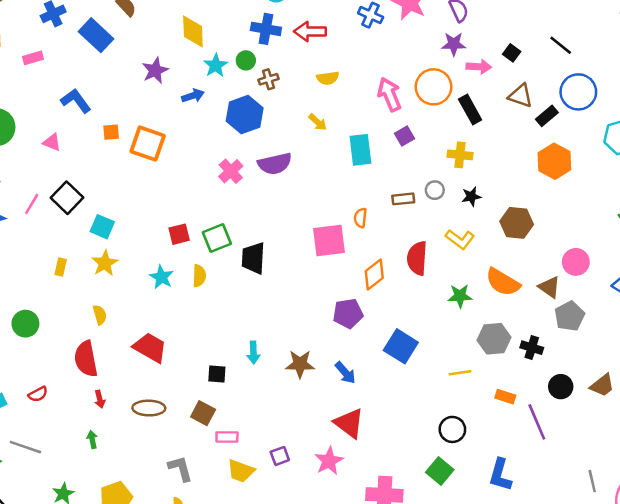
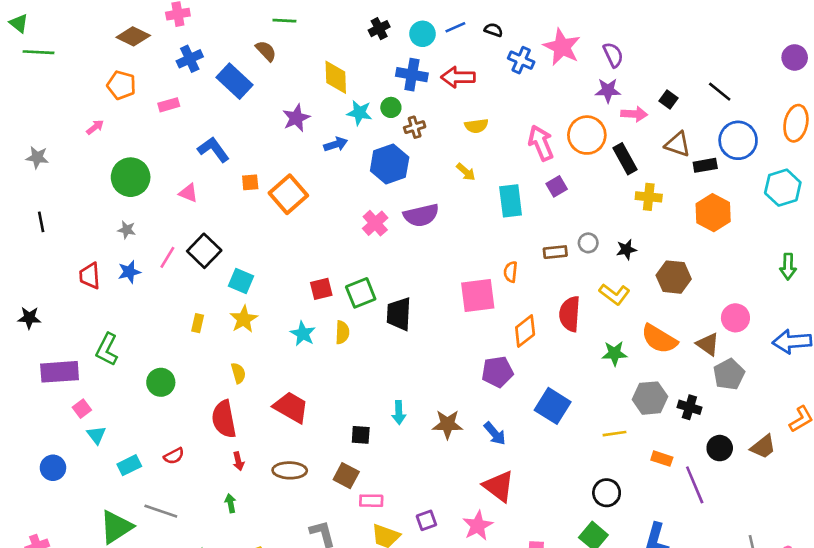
cyan star: (216, 65) -> (359, 113), turned -30
black rectangle: (547, 116) -> (705, 165), turned 30
orange square: (148, 144) -> (288, 194), turned 30
yellow cross: (460, 155) -> (649, 197), moved

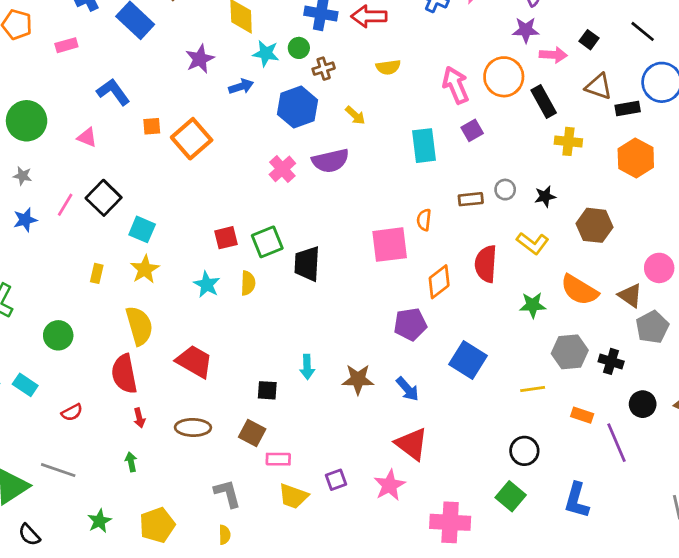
yellow arrow: (466, 172) -> (355, 115), moved
yellow semicircle: (238, 373) -> (139, 326), size x1.8
cyan rectangle: (129, 465) -> (25, 385), moved, turned 60

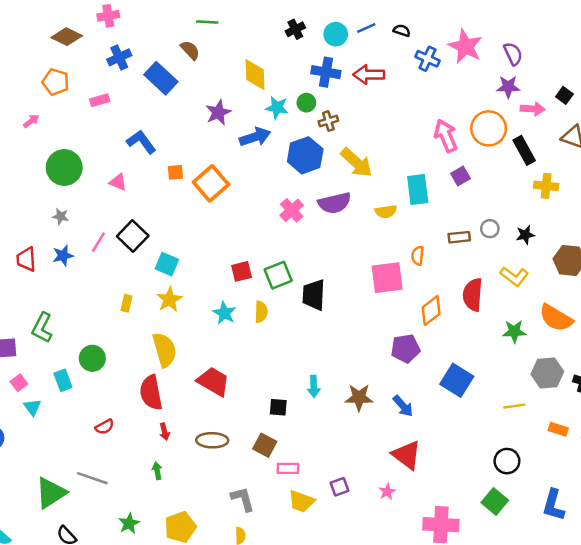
yellow semicircle: (388, 67) -> (386, 212), moved
blue arrow: (241, 86) -> (255, 137), size x1.4
yellow arrow: (355, 115) -> (357, 163), size x1.8
cyan rectangle: (25, 385) -> (63, 380), moved, turned 35
pink star: (390, 485) -> (387, 492), size x0.6

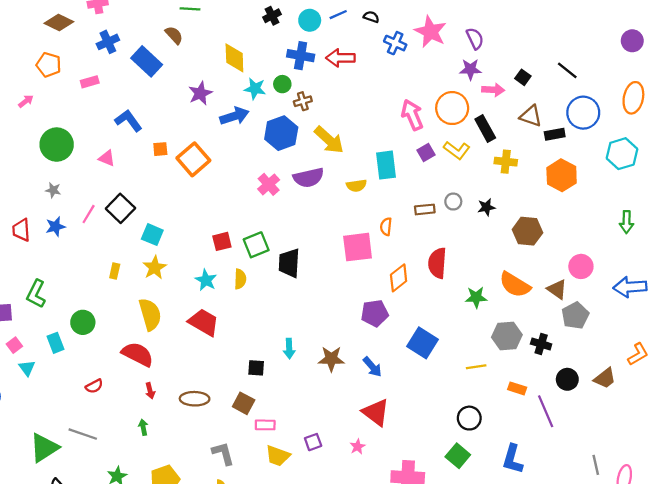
yellow L-shape: (514, 276) -> (457, 150), moved
red trapezoid: (213, 382) -> (204, 322), moved
red semicircle: (151, 393) -> (138, 354), turned 128

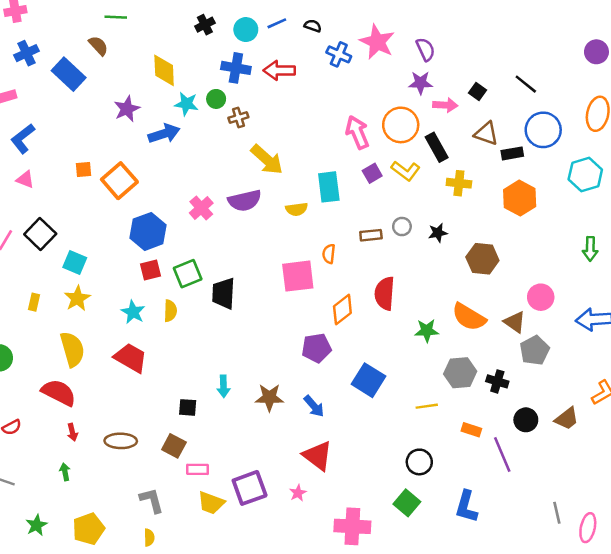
blue L-shape: (128, 121) -> (23, 139), moved, turned -92
blue hexagon: (281, 133) -> (148, 231), moved
purple square: (313, 442) -> (250, 488), size x1.8

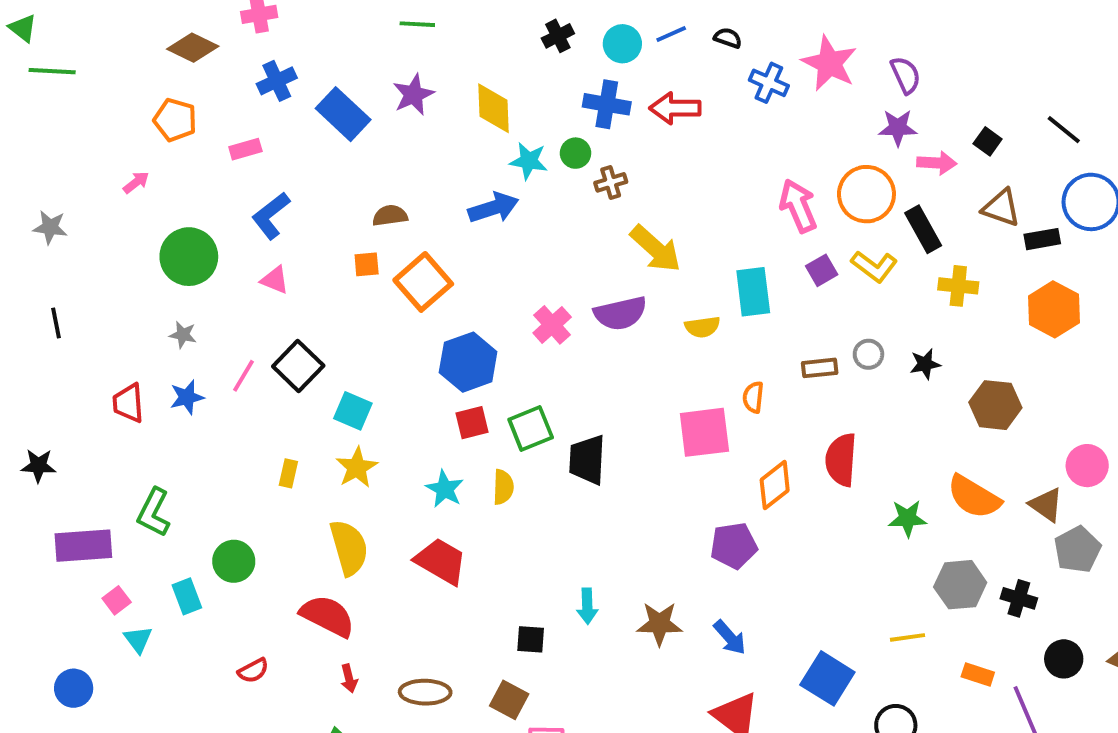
brown semicircle: (98, 46) -> (390, 216), moved, turned -55
purple star: (127, 109) -> (413, 95), moved
blue square: (368, 380) -> (827, 678), moved

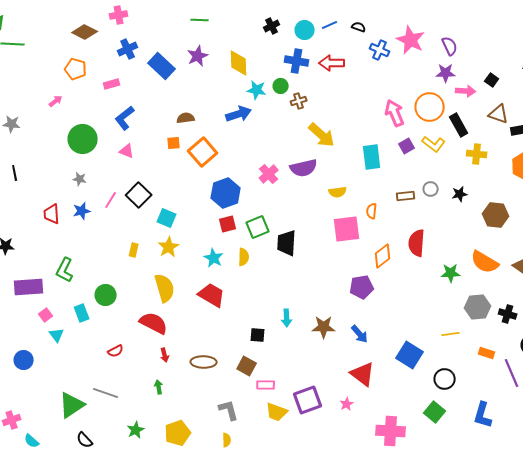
yellow semicircle: (702, 327) -> (338, 192), moved

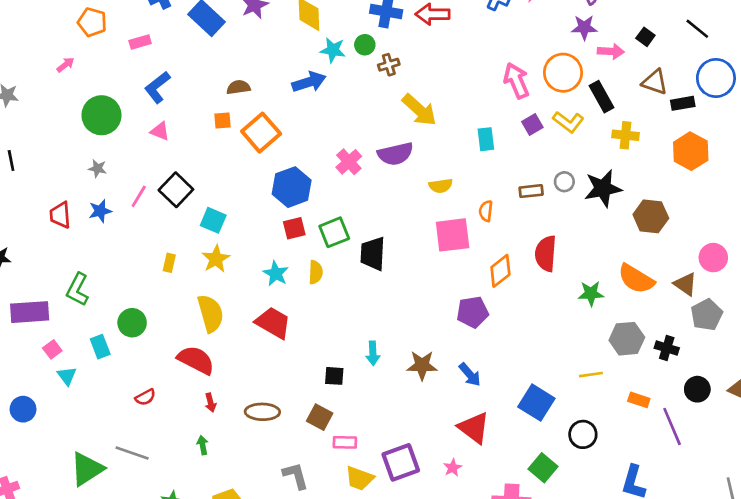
cyan rectangle: (372, 157) -> (486, 139), size x0.7
black star: (460, 194) -> (603, 188), size x1.8
green square: (435, 412) -> (543, 468), moved

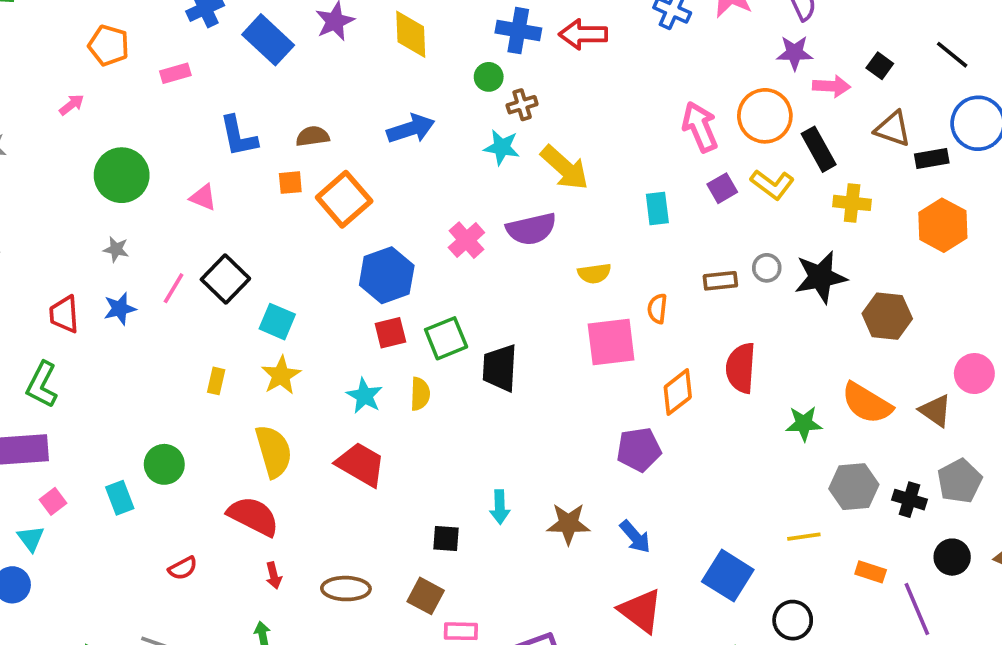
cyan star: (333, 50) -> (502, 147), moved
blue L-shape: (157, 87) -> (238, 136), moved, turned -64
green L-shape: (78, 289) -> (42, 385), moved
gray pentagon: (707, 315) -> (960, 481), moved
cyan triangle: (67, 376) -> (31, 539), moved

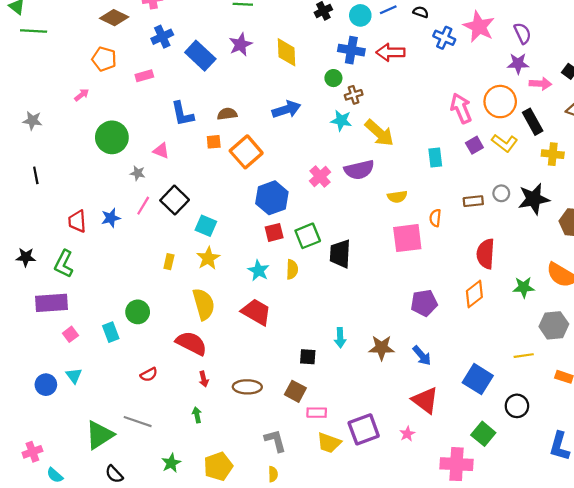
gray star: (116, 249) -> (138, 173), moved
orange diamond: (678, 392) -> (474, 294), moved
cyan triangle: (31, 539) -> (74, 376), moved

